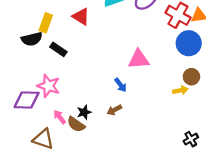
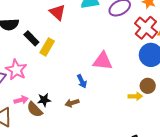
yellow rectangle: (46, 23) -> (47, 47), moved
pink arrow: (60, 117) -> (21, 100), turned 104

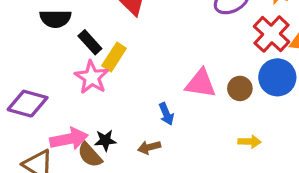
pink star: (16, 70) -> (92, 77), moved
brown circle: (148, 86) -> (240, 88), moved
pink arrow: (21, 100) -> (69, 139), size x1.6

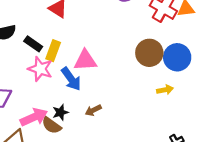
blue circle: (277, 77) -> (177, 57), moved
pink triangle: (201, 83) -> (85, 60), moved
brown circle: (240, 88) -> (149, 53), size x1.5
blue arrow: (166, 114) -> (71, 79), moved, size x1.5

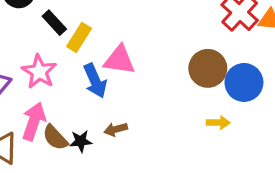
pink star: (40, 69) -> (39, 72), moved
black star: (60, 112) -> (81, 141), moved
pink arrow: (34, 117) -> (34, 121), turned -60

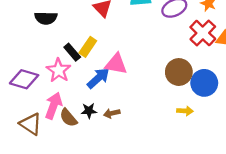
black rectangle: (54, 23) -> (72, 52), moved
blue arrow: (95, 81) -> (98, 78), turned -110
black star: (81, 141) -> (89, 111), moved

